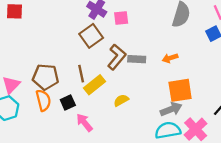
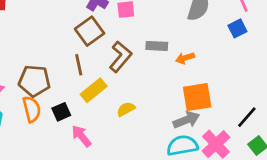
gray rectangle: (137, 59) -> (157, 46), moved
brown line: (81, 74) -> (79, 65), moved

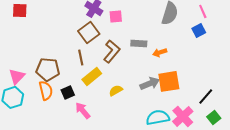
gray arrow: (186, 120) -> (150, 83), moved

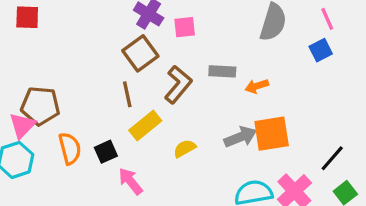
brown pentagon: (48, 69) -> (40, 106), moved

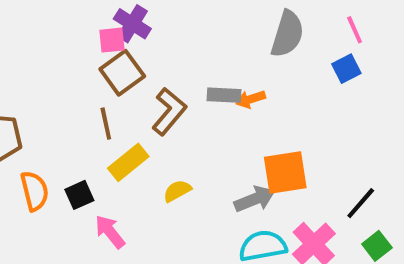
pink square: (185, 27) -> (112, 40), moved
orange arrow: (257, 86) -> (251, 99), moved
gray arrow: (240, 137) -> (255, 199), moved

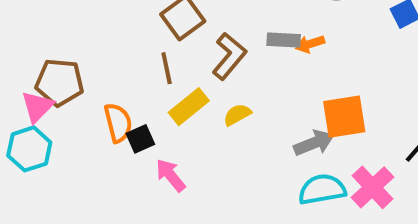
orange semicircle: (35, 191) -> (118, 123), moved
yellow semicircle: (177, 191) -> (237, 115), moved

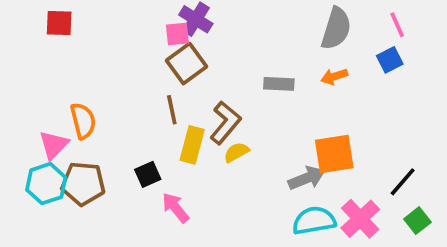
orange arrow: (310, 44) -> (334, 76), moved
brown L-shape: (229, 56) -> (225, 123), moved
brown pentagon: (60, 82) -> (83, 184), moved
yellow rectangle: (189, 107) -> (192, 145), turned -36
orange semicircle: (118, 123) -> (83, 121), moved

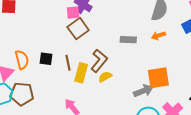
brown line: (172, 110) -> (68, 63), moved
black square: (148, 174) -> (46, 59), moved, turned 32

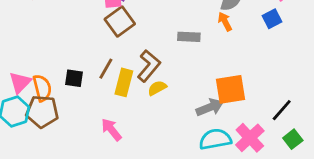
orange arrow: (158, 36) -> (225, 22), moved, turned 80
black square: (46, 59) -> (74, 78), moved
orange semicircle: (22, 60) -> (42, 88), moved
brown line: (68, 63) -> (106, 69), turned 42

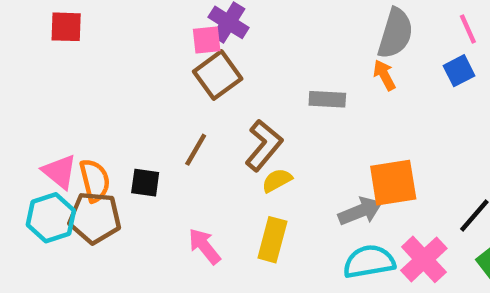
black square: (74, 78) -> (145, 183), moved
pink triangle: (20, 82) -> (60, 172), turned -35
yellow rectangle: (124, 82) -> (272, 240), moved

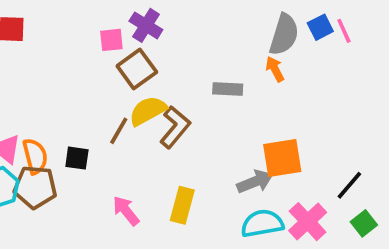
pink square: (207, 40) -> (111, 40), moved
blue square: (459, 71) -> (320, 27), moved
yellow semicircle: (277, 180) -> (148, 111), moved, size x1.5

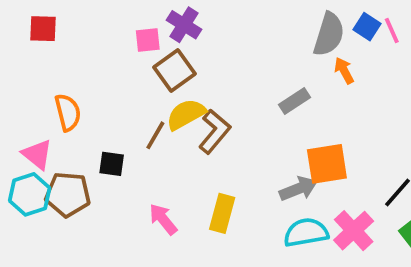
blue square: (320, 27) -> (367, 27), turned -30
orange arrow: (275, 69) -> (344, 70), moved
gray rectangle: (228, 89) -> (295, 101), moved, turned -36
orange semicircle: (35, 156) -> (68, 112), moved

